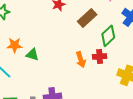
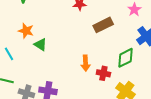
green diamond: (108, 36) -> (125, 58), moved
red cross: (100, 56) -> (103, 73), moved

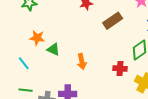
orange arrow: (86, 63) -> (82, 62), moved

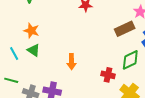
brown rectangle: (113, 21) -> (125, 29), moved
green triangle: (53, 49) -> (34, 50), moved

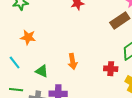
green triangle: (34, 50) -> (42, 71), moved

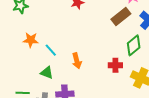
cyan line: (15, 63) -> (51, 50), moved

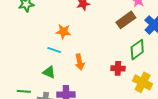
orange star: (31, 40) -> (63, 32), moved
cyan line: (51, 50) -> (54, 50), turned -32

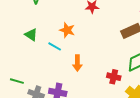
green triangle: (49, 72) -> (31, 35), moved

